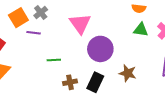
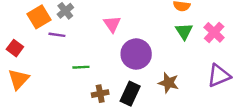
pink triangle: (80, 24) -> (112, 24), size x0.7
green triangle: (141, 30) -> (184, 31), turned 49

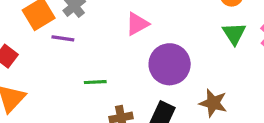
pink triangle: (112, 24) -> (137, 24), turned 36

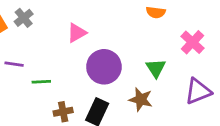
green triangle: (234, 34) -> (156, 68), moved
purple line: (63, 38) -> (14, 64), moved

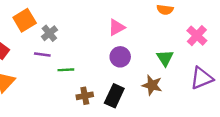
gray cross: (24, 18) -> (49, 33), moved
pink triangle: (77, 33) -> (117, 27), moved
purple circle: (104, 67) -> (120, 57), size x0.7

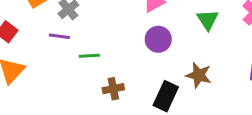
green triangle: (165, 58) -> (208, 20), moved
black rectangle: (114, 96) -> (166, 96), moved

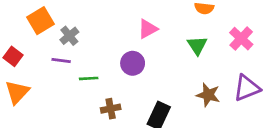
purple circle: (158, 39) -> (133, 63), moved
brown star: (199, 75) -> (208, 95), moved

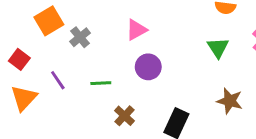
pink triangle: (148, 29) -> (136, 30), moved
purple line: (61, 61) -> (58, 80), moved, turned 48
brown cross: (111, 109) -> (125, 116), turned -36

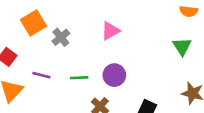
purple circle: (148, 67) -> (114, 75), moved
purple line: (58, 80) -> (41, 75), turned -42

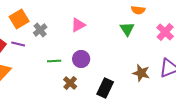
green triangle: (182, 46) -> (127, 29), moved
purple line: (41, 75) -> (18, 44), moved

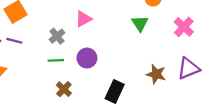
gray cross: (40, 30) -> (57, 36), moved
brown cross: (70, 83) -> (64, 89), moved

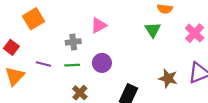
gray cross: (57, 36) -> (73, 42), turned 32
purple line: (14, 41) -> (43, 64), moved

